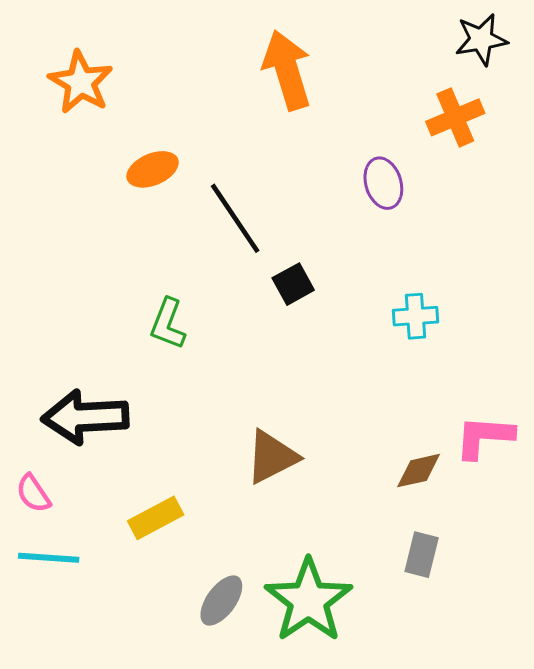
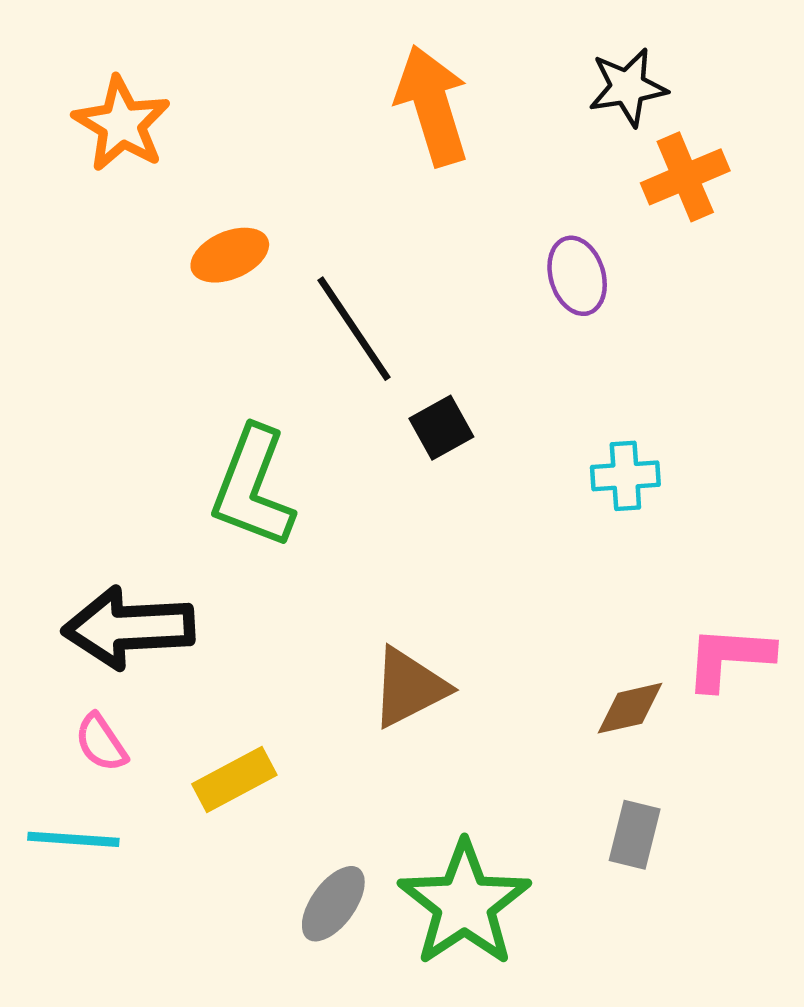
black star: (481, 39) -> (628, 87), moved
green L-shape: (168, 324) -> (253, 487), size x1.6
pink semicircle: (33, 493) -> (101, 743), moved

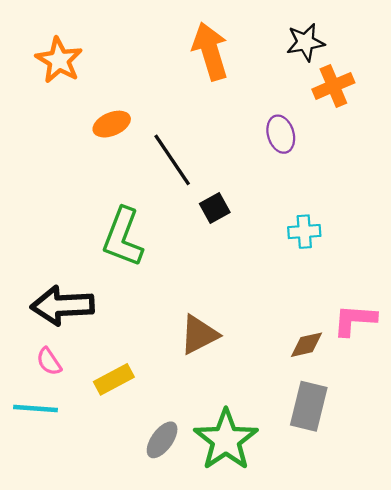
gray rectangle: (635, 835) -> (309, 406), size x1.5

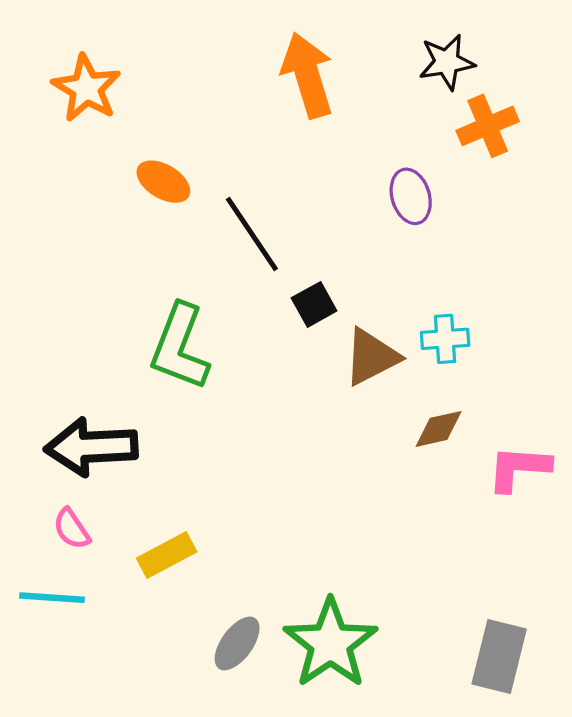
orange ellipse: (112, 124) -> (163, 182), turned 54
brown triangle: (199, 335) -> (371, 357), moved
brown diamond: (307, 345) -> (439, 429), moved
gray rectangle: (309, 406) -> (499, 657), moved

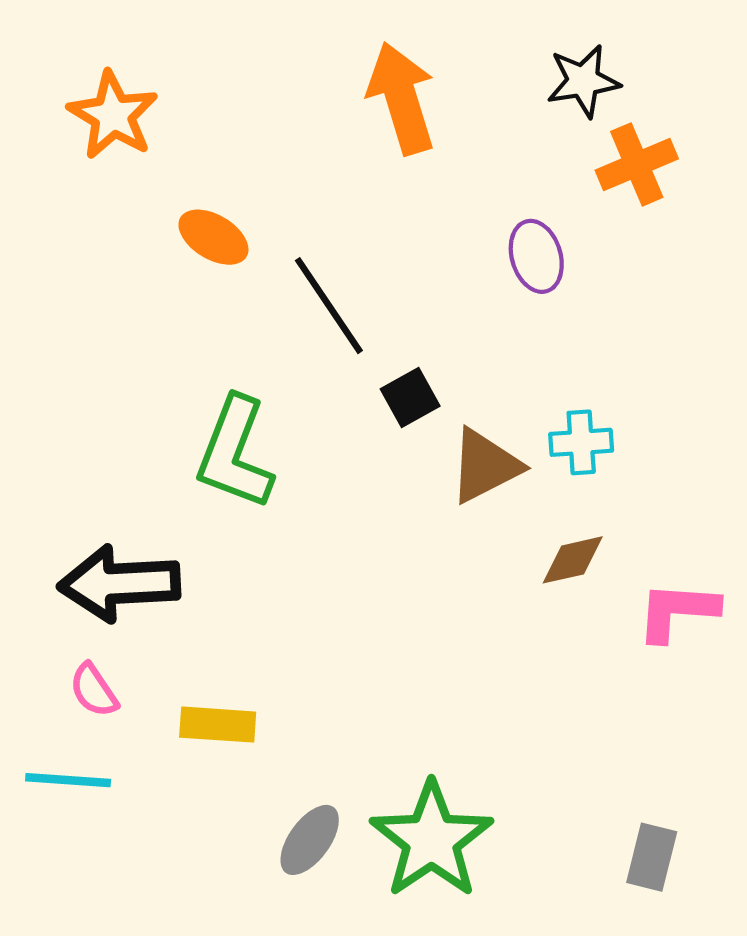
yellow rectangle: (167, 555) -> (218, 725), turned 32
gray rectangle: (499, 657) -> (652, 857), size x0.7

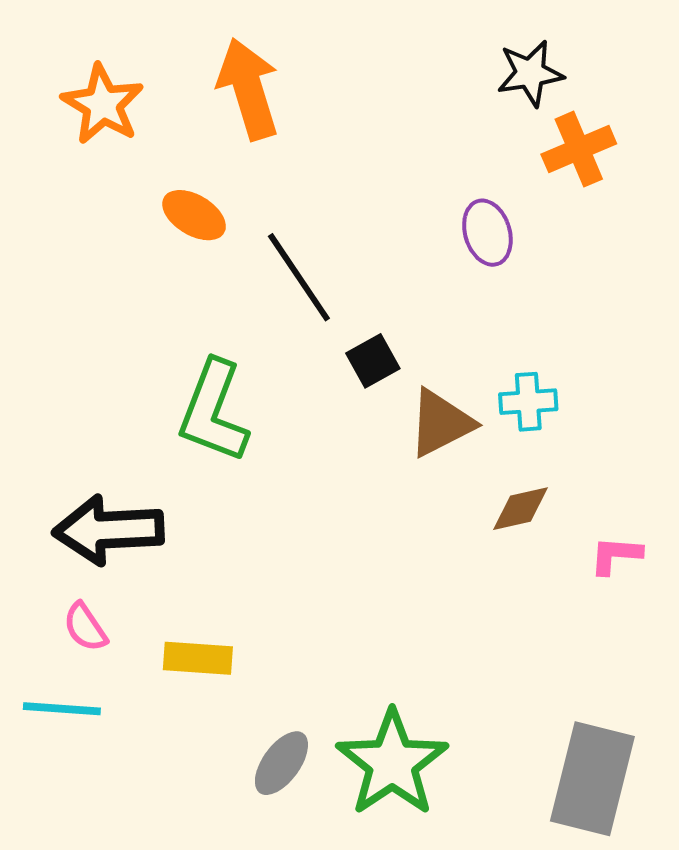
orange arrow: (402, 98) -> (248, 89), moved
pink L-shape: (677, 611) -> (616, 555), size x0.7
gray rectangle: (652, 857) -> (592, 779), size x1.8

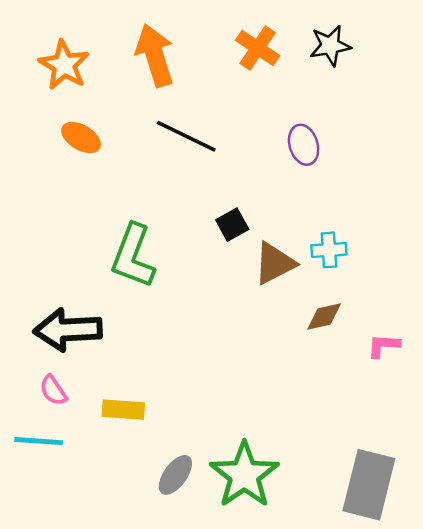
orange cross: (579, 149) -> (258, 48), moved, turned -33
orange ellipse: (194, 215) -> (81, 138), moved
black line: (299, 277) -> (186, 136), moved, turned -30

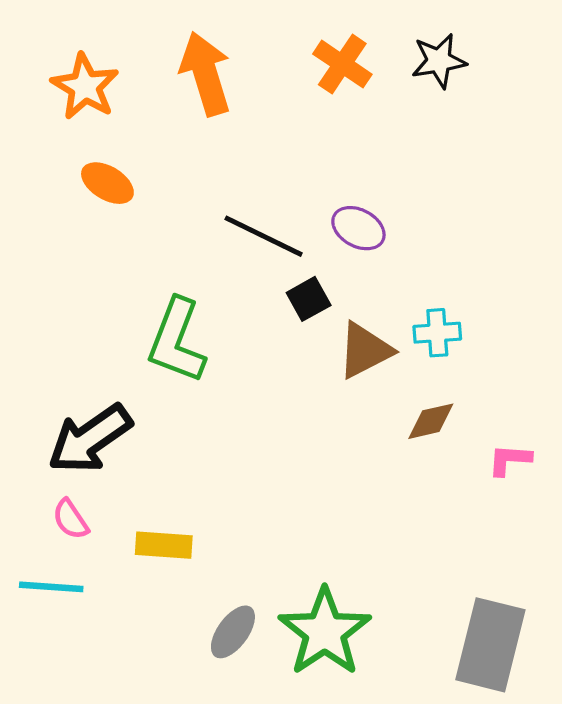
black line: (186, 136) -> (264, 236), moved
purple ellipse: (304, 145) -> (358, 228), moved, turned -45
black arrow: (68, 330) -> (90, 439), turned -32

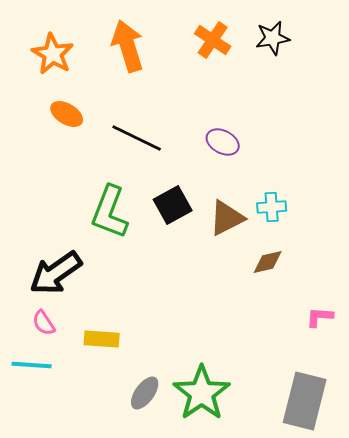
black line: (264, 236) -> (137, 138), moved
black square: (309, 299) -> (173, 205), moved, size x1.4
pink L-shape: (510, 460) -> (320, 317), moved

